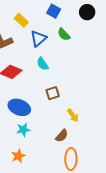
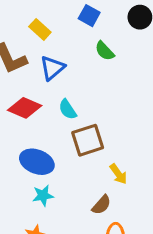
blue triangle: (38, 38) -> (52, 68), moved
cyan semicircle: (43, 64) -> (68, 109), moved
brown square: (53, 93) -> (88, 140), size x1.5

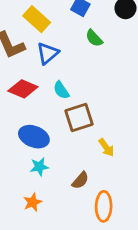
yellow rectangle: (40, 29) -> (37, 19), size x1.4
brown semicircle: (101, 205) -> (80, 180), moved

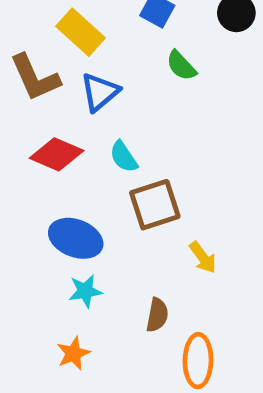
brown semicircle: (80, 180) -> (157, 315), turned -30

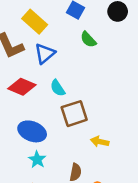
yellow arrow: (203, 257) -> (100, 142), turned 138
cyan star: (85, 291) -> (37, 159), turned -30

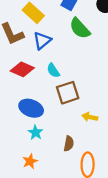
green semicircle: (88, 40) -> (80, 28), size x1.5

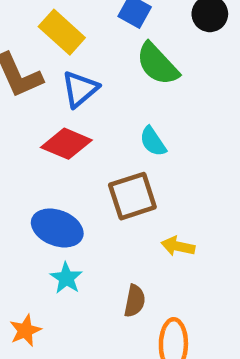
red diamond: (22, 69) -> (66, 144), moved
cyan semicircle: (53, 70) -> (153, 141), moved
orange star: (30, 161) -> (25, 330), moved

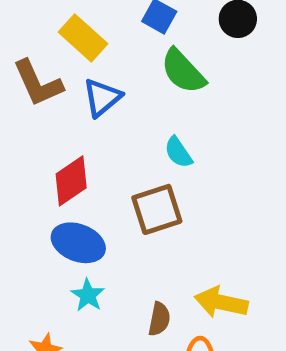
red diamond: (66, 144) -> (71, 181), moved, turned -57
yellow arrow: (178, 246) -> (221, 302), moved, size x1.5

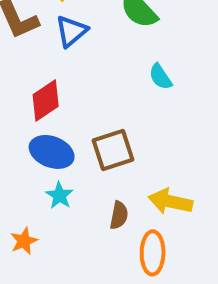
cyan semicircle: (178, 152) -> (160, 77), moved
brown square: (157, 209) -> (113, 150), moved

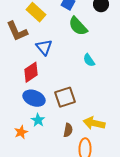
blue triangle: (71, 31) -> (44, 47), moved, turned -30
orange star: (24, 241) -> (21, 132), moved

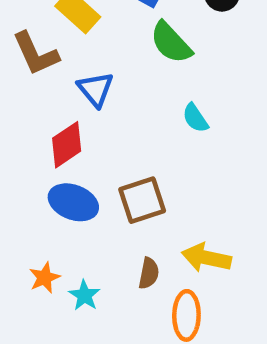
cyan star: (38, 120) -> (84, 295), moved

